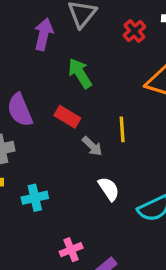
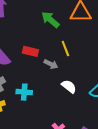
green arrow: (80, 73) -> (50, 20), moved
cyan cross: (35, 198) -> (24, 92), moved, turned 35

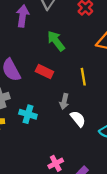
green arrow: (50, 20) -> (56, 41), moved
gray arrow: (51, 64) -> (64, 101), moved, turned 64

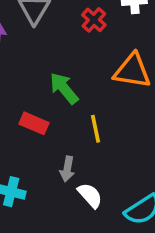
green arrow: (56, 41) -> (64, 88), moved

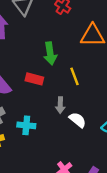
green arrow: (64, 88) -> (50, 53), turned -140

